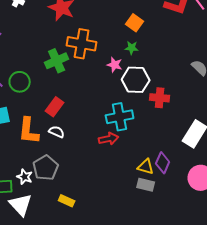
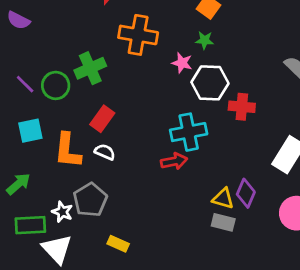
green cross: (57, 61) -> (90, 68), moved

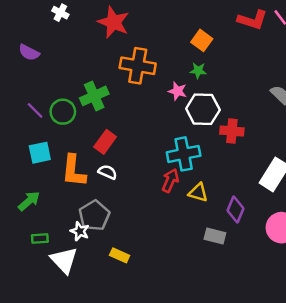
red arrow: (174, 161) -> (170, 181), turned -55
yellow triangle: (223, 199) -> (198, 193), moved
white star: (62, 212) -> (80, 231), moved
green rectangle: (30, 225) -> (40, 238), size x0.6

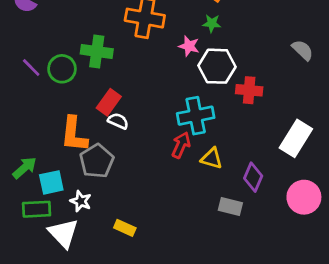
green cross: (94, 96) -> (97, 51), turned 32
cyan square: (40, 153) -> (51, 182), moved
white semicircle: (107, 172) -> (118, 121), moved
gray pentagon: (94, 216) -> (97, 161), moved
green rectangle: (40, 238) -> (37, 209), size x1.5

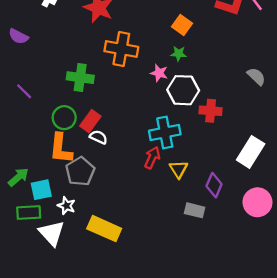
green circle: (62, 69) -> (64, 118), moved
yellow triangle: (212, 158) -> (179, 169), turned 42
yellow rectangle: (125, 228) -> (104, 229), size x1.8

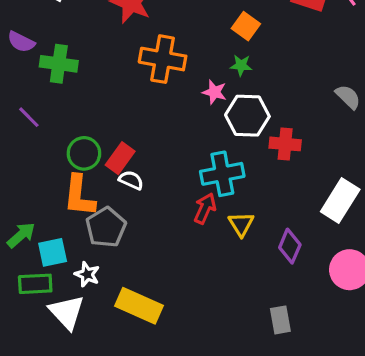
green cross: (80, 78) -> (59, 64), moved
gray rectangle: (195, 210) -> (280, 320), moved, turned 66

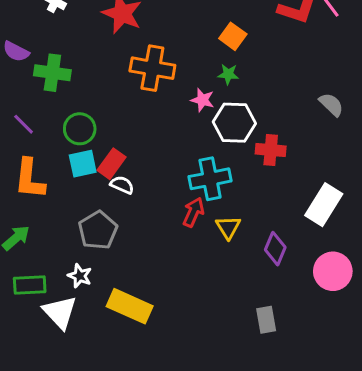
green circle: (84, 153) -> (80, 129), moved
orange L-shape: (79, 196) -> (30, 179), moved
cyan square: (53, 252) -> (83, 164), moved

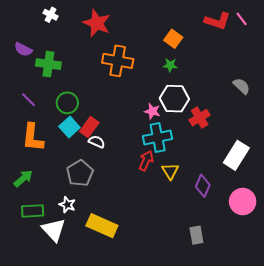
pink star: (202, 100) -> (152, 111), moved
red cross: (271, 150) -> (200, 118), turned -36
cyan square: (83, 164) -> (69, 127), turned -30

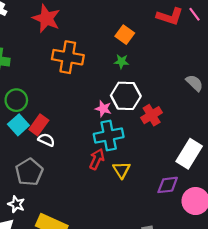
purple diamond: (203, 186) -> (168, 185), moved, turned 60

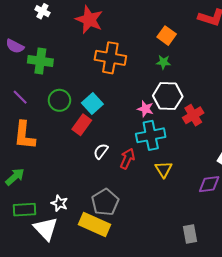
cyan square: (18, 125) -> (92, 103), moved
white semicircle: (46, 140) -> (101, 151), moved, turned -77
red arrow: (97, 159) -> (127, 159), moved
gray pentagon: (29, 172) -> (105, 202), moved

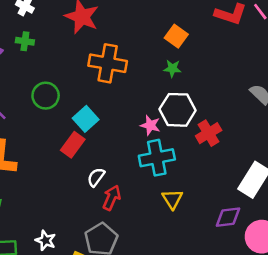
green cross: (40, 61) -> (25, 41), moved, size x0.6
green circle: (59, 100) -> (46, 96), moved
red arrow: (127, 159) -> (112, 198), moved

